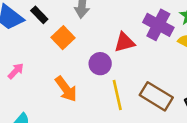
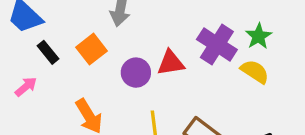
black rectangle: (39, 15) -> (48, 52), moved
purple circle: (100, 64) -> (136, 73), moved

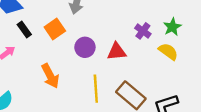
purple cross: (217, 44) -> (143, 31), size x0.6
red triangle: (171, 63) -> (117, 52), moved

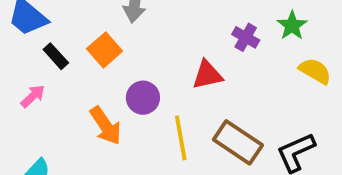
purple circle: (85, 47) -> (143, 98), moved
yellow semicircle: (168, 52) -> (315, 71), moved

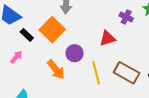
orange square: (105, 50) -> (52, 30), size x1.4

